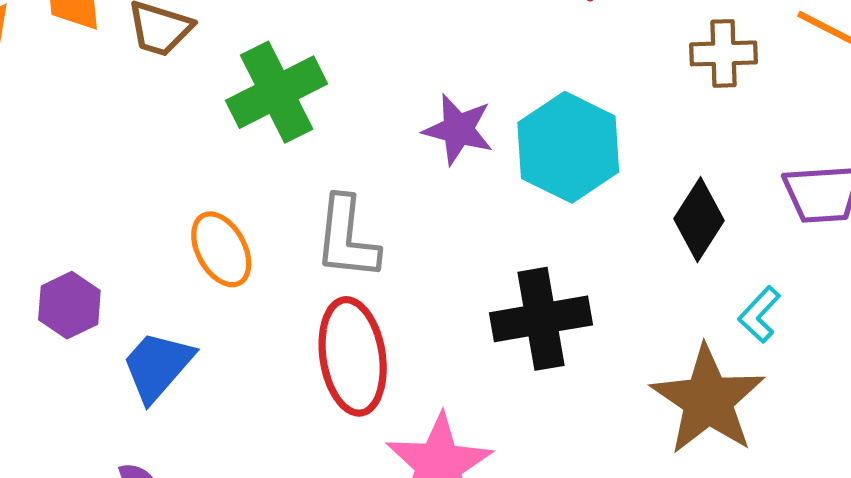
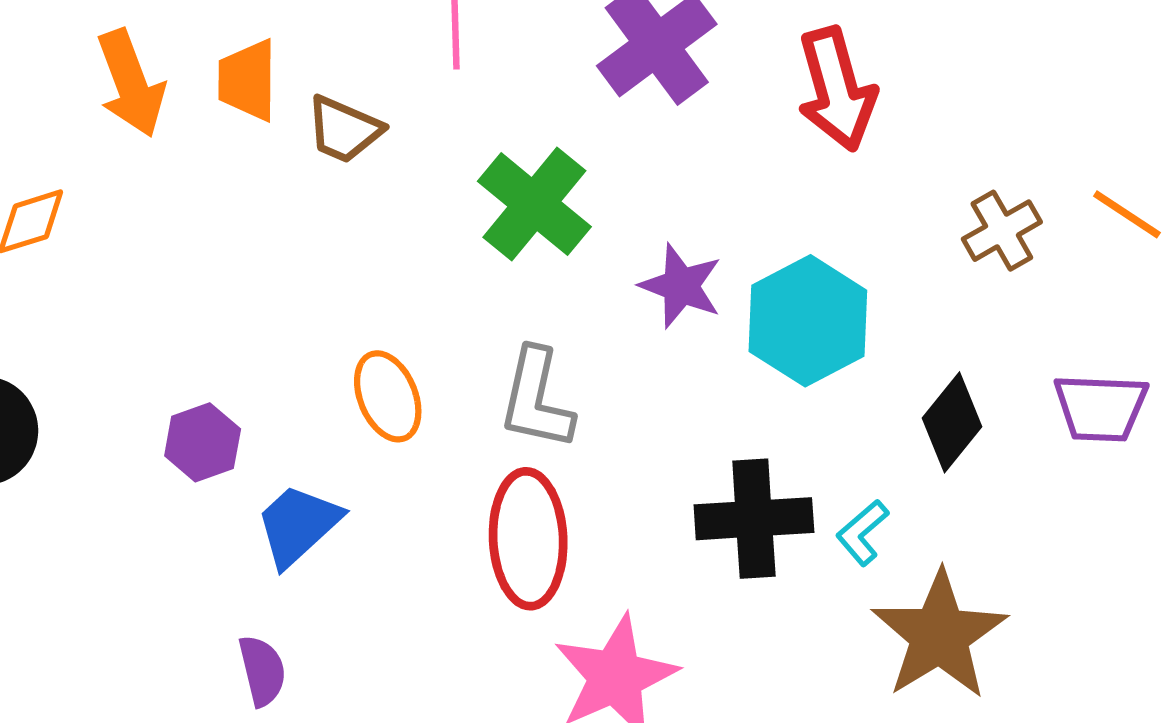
brown cross: (723, 53) -> (1002, 231), turned -34
green cross: (277, 92) -> (534, 204), moved, turned -30
cyan L-shape: (759, 314) -> (862, 533), moved

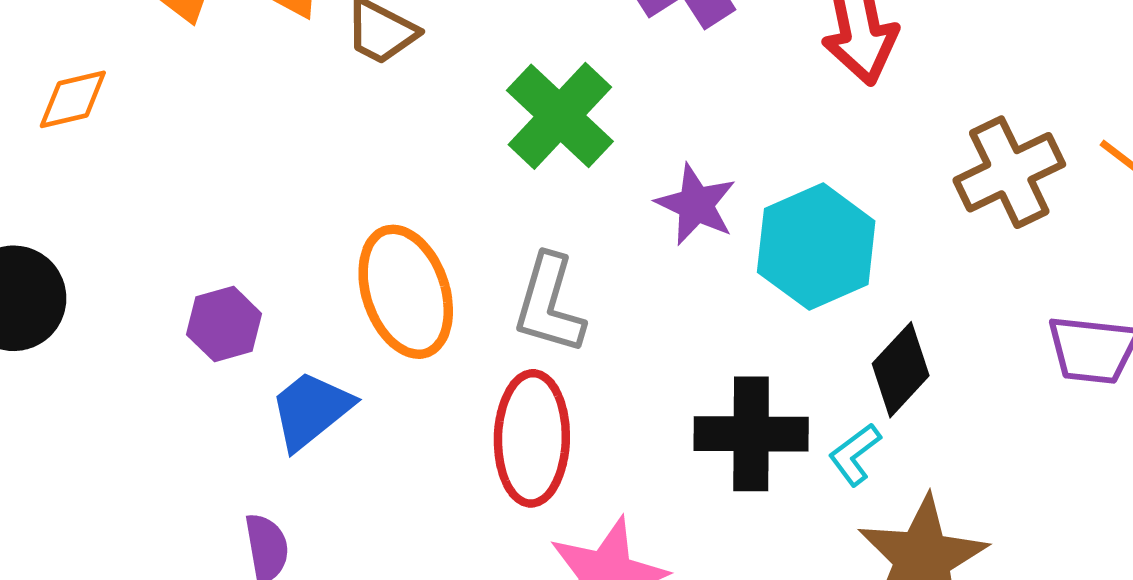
brown cross: (1002, 231) -> (1009, 172), size x1.4
orange ellipse: (388, 396) -> (406, 292), size x1.5
black diamond: (952, 422) -> (901, 370), moved

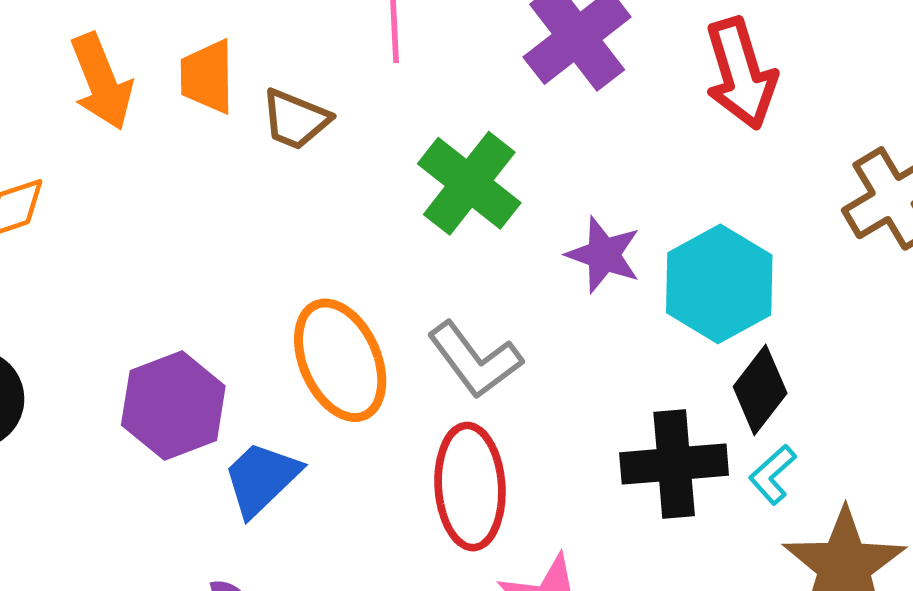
gray L-shape: (549, 304) -> (475, 360), turned -48
purple hexagon: (224, 324) -> (173, 406), size x1.5
black diamond: (901, 370) -> (760, 390), moved

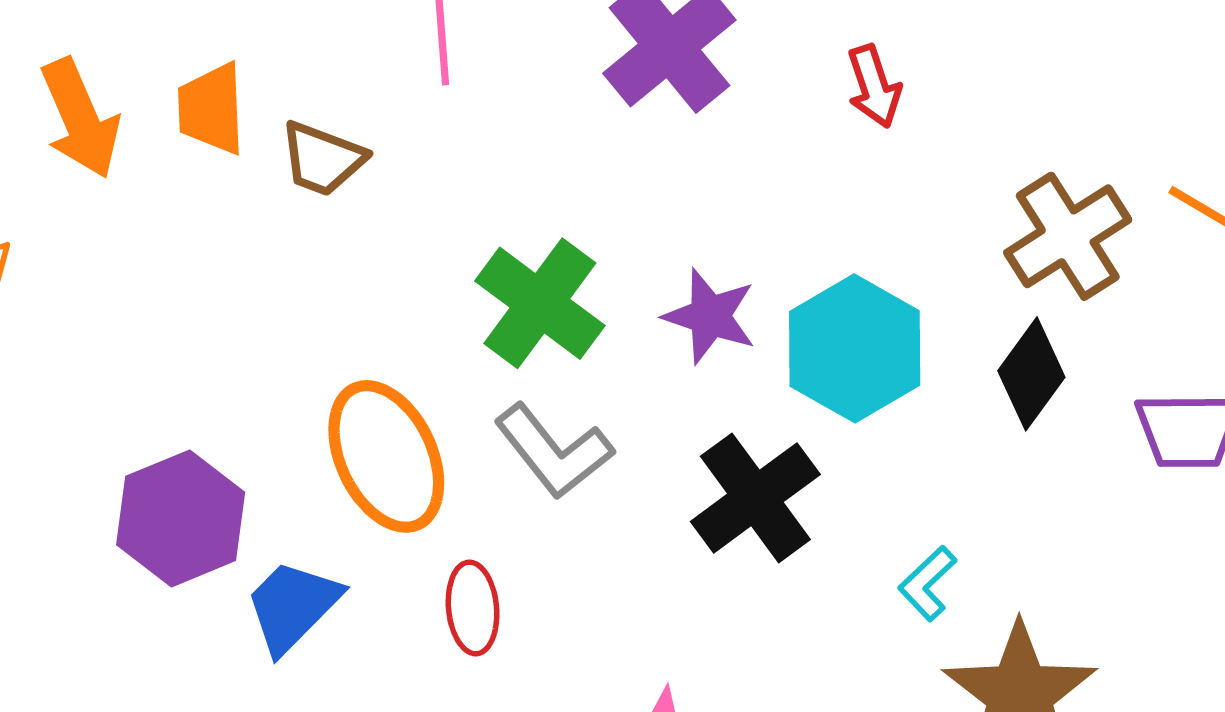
red arrow: (741, 74) -> (874, 86), size x0.6
green cross: (469, 183) -> (540, 303), moved
black diamond: (760, 390) -> (1031, 374), moved
black cross: (674, 464) -> (755, 498), moved, turned -30
red ellipse: (470, 487) -> (473, 608), moved, size x0.6

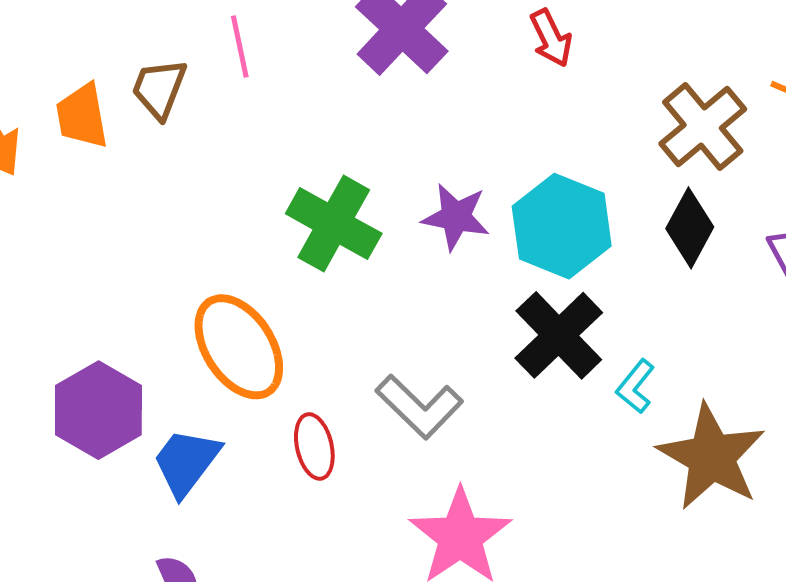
brown trapezoid: (322, 159) -> (159, 89), moved, turned 98
gray L-shape: (554, 451) -> (419, 407), moved
black cross: (755, 498) -> (559, 335), moved

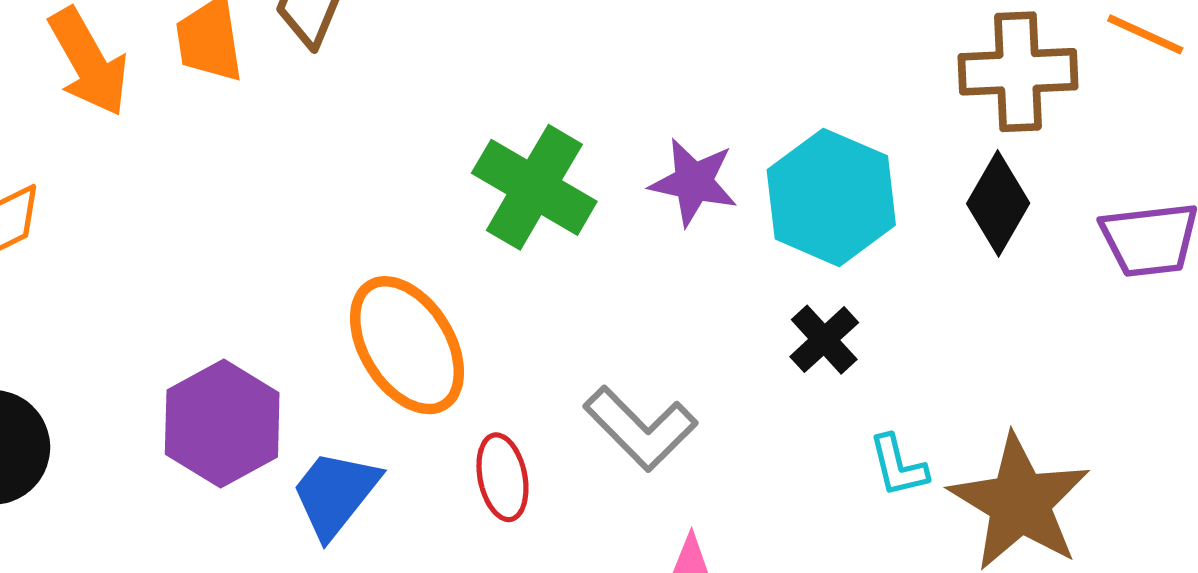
brown cross: (703, 126) -> (1018, 72), turned 36
black cross: (559, 335) -> (824, 340), size x0.6
cyan L-shape: (635, 386) -> (898, 466), moved, turned -54

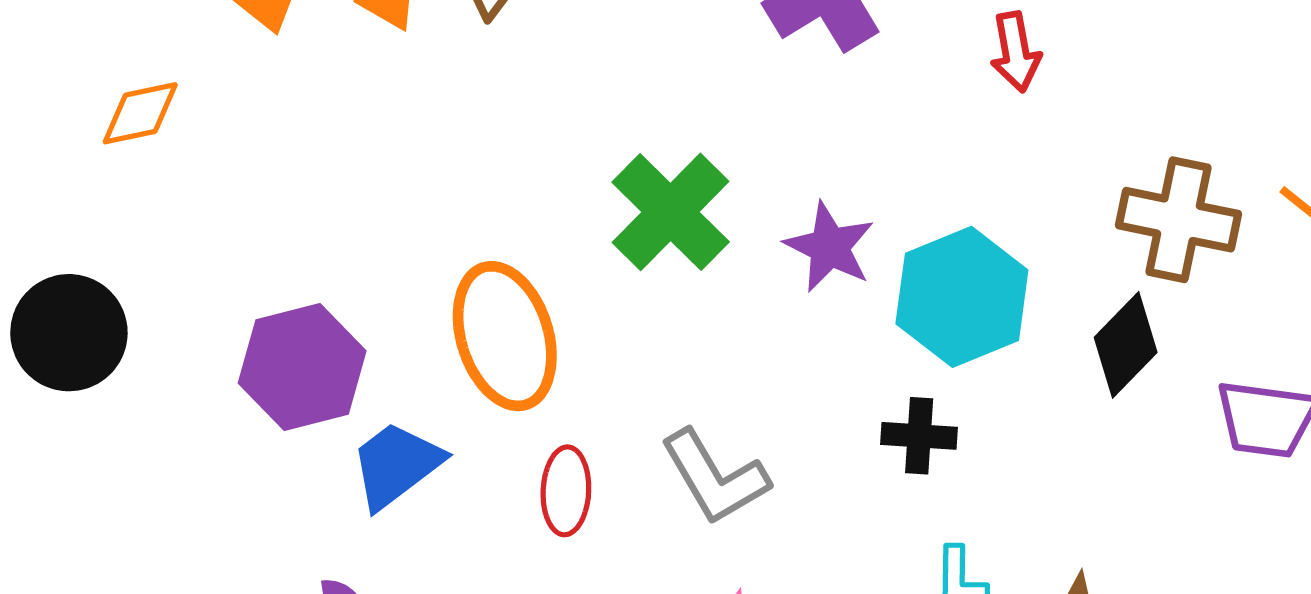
black cross: (824, 340) -> (919, 436), turned 32

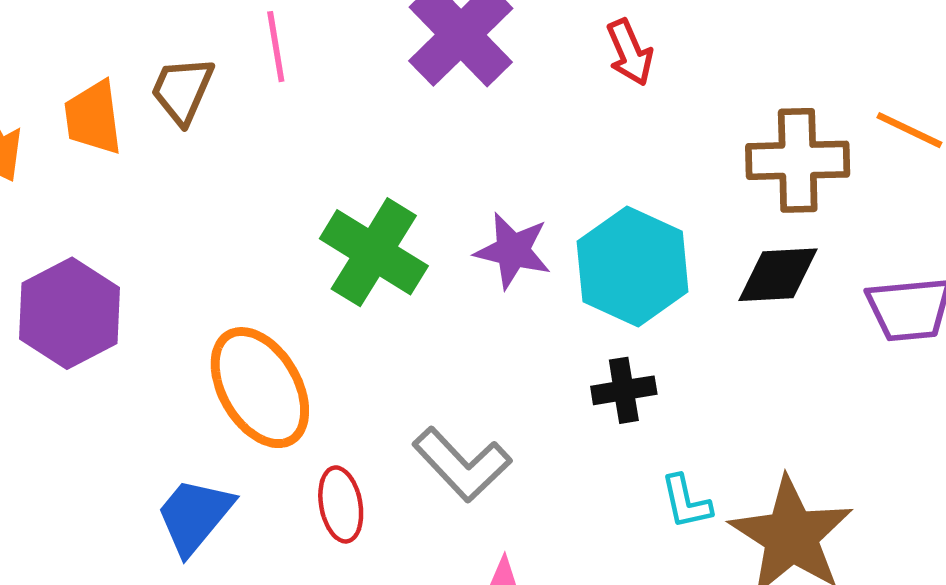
black diamond: (1126, 345) -> (778, 275), turned 56
purple hexagon: (302, 367) -> (69, 313), moved

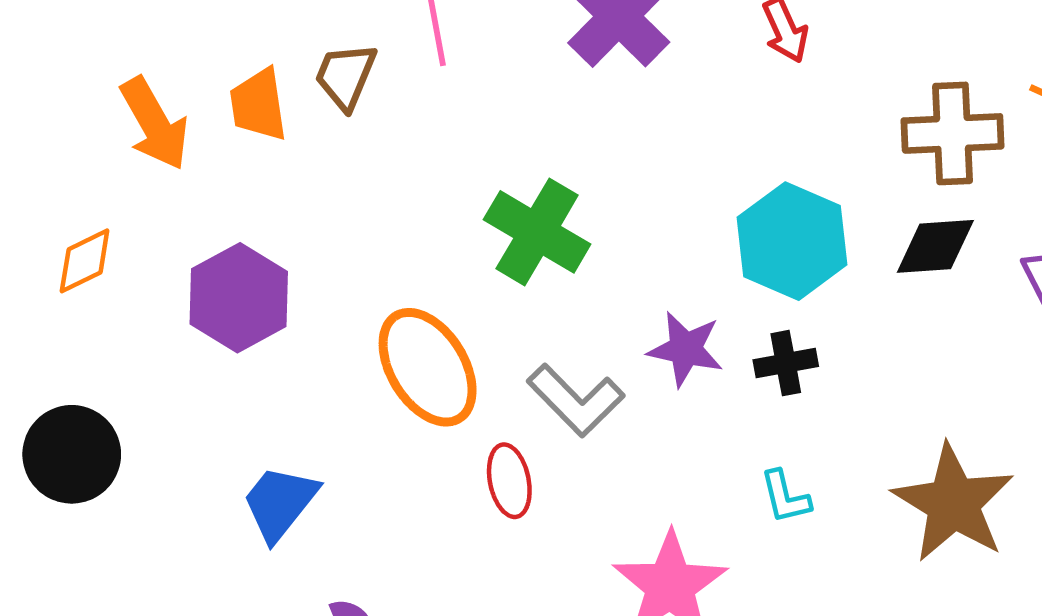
purple star: (513, 251) -> (686, 349), moved
gray L-shape: (462, 464) -> (576, 400), moved
cyan L-shape: (686, 502) -> (785, 497), moved
blue trapezoid: (195, 516) -> (280, 503), moved

